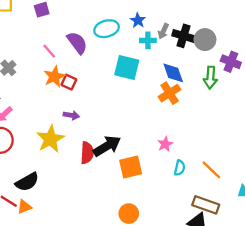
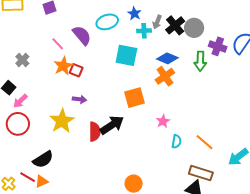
black cross: (184, 36) -> (175, 25), turned 36
blue diamond: (173, 73) -> (167, 58), turned -45
orange square: (131, 167) -> (134, 98), moved

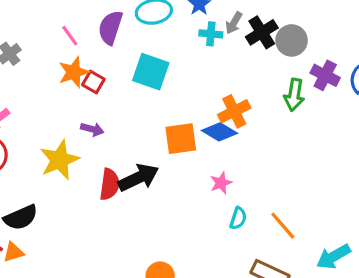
purple semicircle: (82, 35) -> (110, 27), turned -130
cyan square: (126, 55) -> (151, 72), moved
blue diamond: (167, 58) -> (219, 132), moved

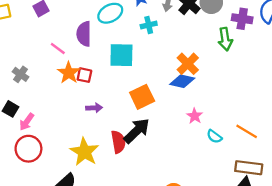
cyan cross: (211, 34) -> (149, 25), moved
orange square: (181, 139) -> (142, 97), moved
yellow star: (59, 160) -> (84, 152), moved
cyan semicircle: (238, 218) -> (214, 136), turned 126

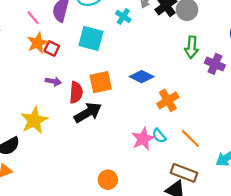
purple cross: (242, 19) -> (215, 64), moved
cyan cross: (149, 25) -> (123, 16), turned 32
orange cross: (188, 64) -> (168, 100), moved
pink star: (195, 116) -> (143, 139), moved, size x1.5
red semicircle: (118, 142) -> (76, 92), moved

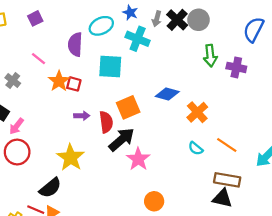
cyan cross: (123, 16) -> (138, 39), size x1.5
pink line: (33, 18) -> (38, 59), moved
pink star: (143, 139) -> (138, 159), moved

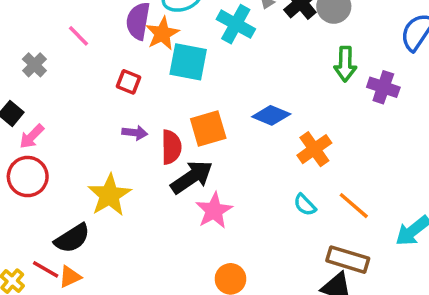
orange star: (59, 81) -> (162, 34), moved

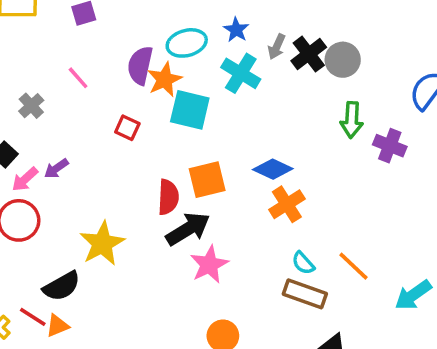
purple arrow: (135, 133) -> (56, 169), moved, turned 135
orange cross: (314, 149) -> (287, 204), moved
brown rectangle: (348, 260) -> (305, 294), moved

